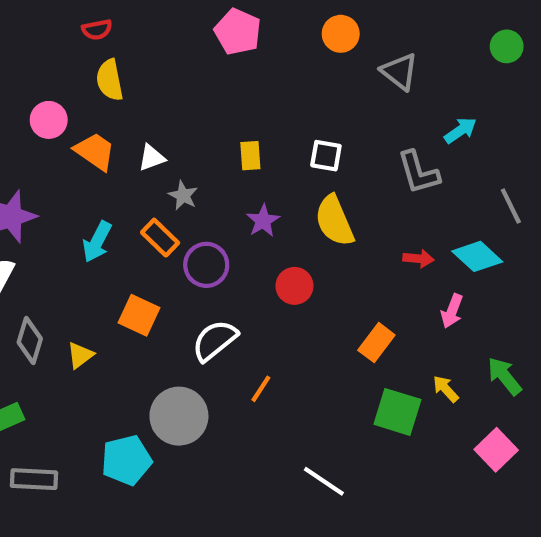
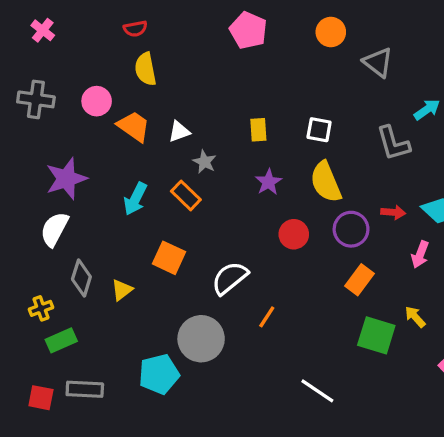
purple circle: (206, 265) -> (351, 229), moved

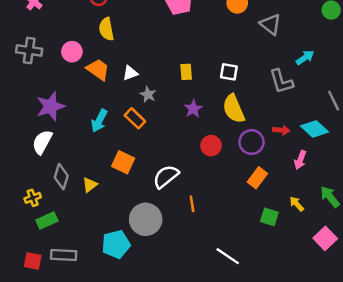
orange line: (267, 317) -> (192, 204), turned -42
green square: (376, 335) -> (269, 217), size x0.7

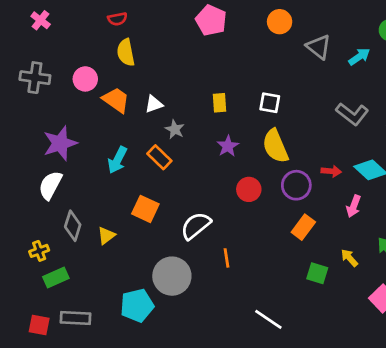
cyan arrow: (305, 58) -> (359, 57), moved
gray L-shape: (281, 81) -> (352, 114), moved, turned -36

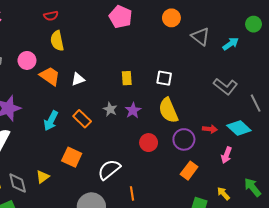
gray star: (175, 129) -> (110, 109), moved
gray diamond: (73, 226) -> (18, 183), moved, turned -30

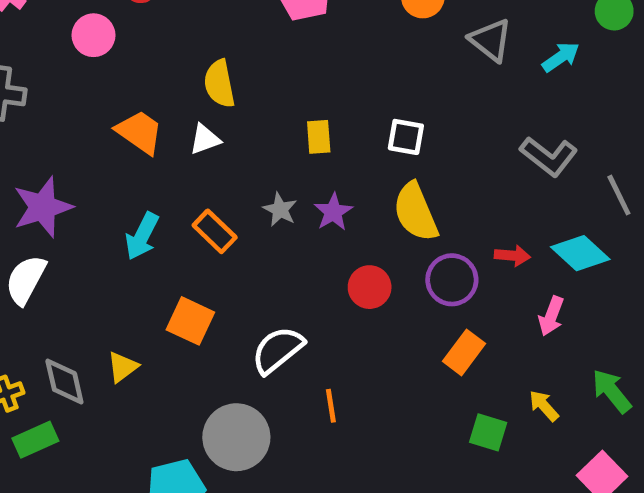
yellow semicircle: (57, 41) -> (219, 84), moved
pink circle: (27, 60) -> (94, 35), moved

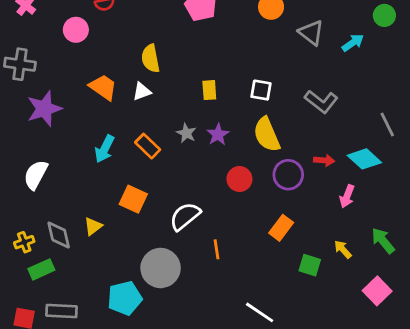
gray L-shape: (549, 156) -> (321, 102), moved
purple star: (43, 207) -> (44, 109), moved
orange rectangle: (464, 352) -> (281, 228), moved

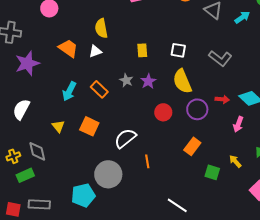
yellow triangle: (93, 226) -> (58, 126), moved, turned -32

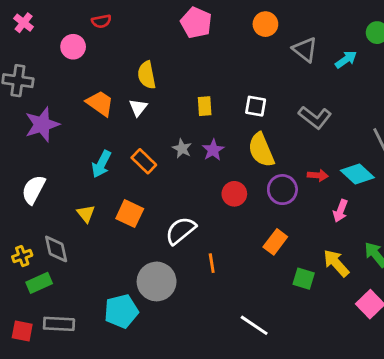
white triangle: (95, 51) -> (138, 108), turned -32
yellow arrow: (235, 161) -> (336, 263), size x1.5

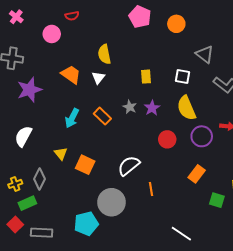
orange circle: (265, 24) -> (176, 24), moved
gray triangle: (305, 50) -> (205, 54), moved
orange square: (130, 214) -> (85, 165), moved
gray diamond: (56, 249) -> (40, 179), turned 40
red square: (22, 331) -> (15, 225), moved, turned 35

